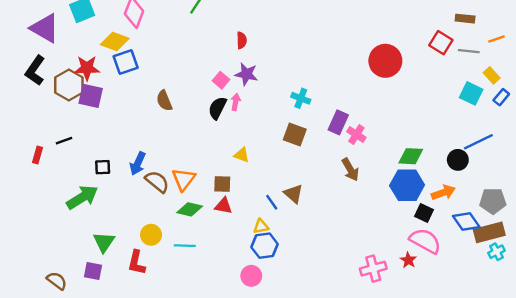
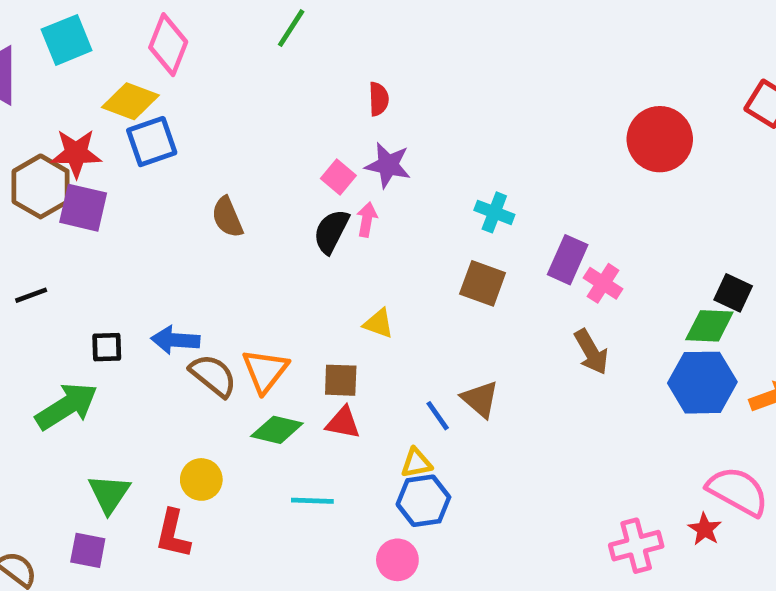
blue arrow: (138, 163) -> (175, 340), turned 70
black square: (424, 213) -> (733, 293), moved
cyan line: (185, 246) -> (312, 501), moved

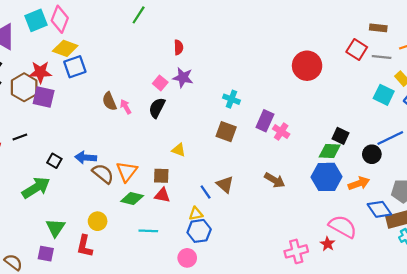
pink diamond: (168, 45) -> (60, 19), moved
pink arrow: (367, 220) -> (126, 107), moved, turned -40
black square: (107, 347) -> (54, 161), turned 32
brown arrow: (591, 352) -> (275, 180), moved, turned -30

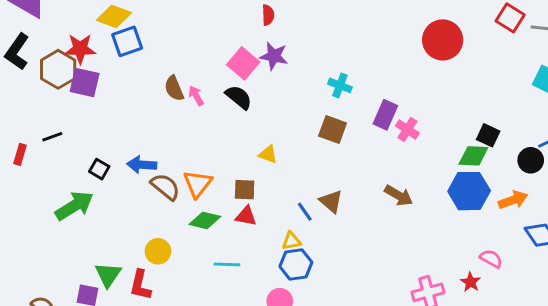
pink square: (160, 83) -> (243, 63), size x1.5
black semicircle: (157, 108) -> (239, 97), turned 102
pink semicircle: (343, 227) -> (491, 259), size x0.6
green triangle: (55, 228) -> (108, 275), moved

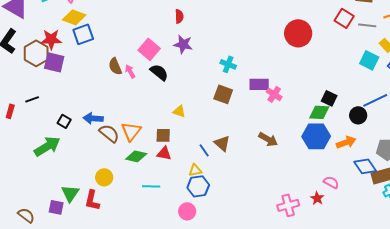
pink square: (243, 63) -> (149, 49), moved
purple rectangle: (385, 115) -> (259, 84), turned 66

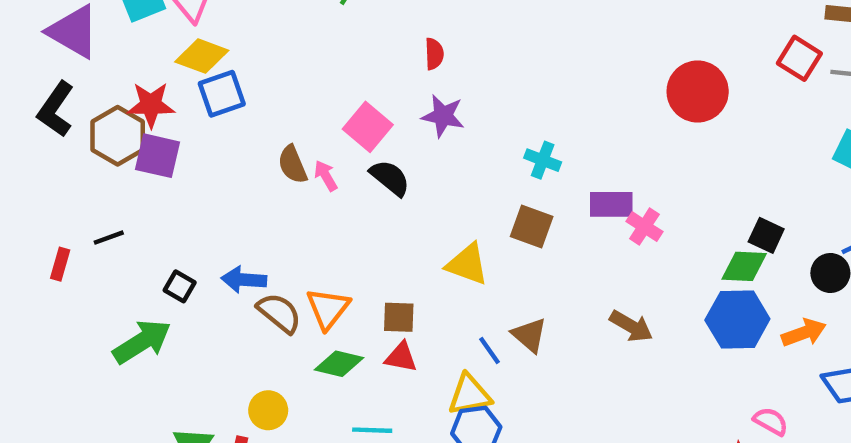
yellow triangle: (179, 111) -> (467, 264), moved, size x1.5
yellow triangle: (195, 170) -> (470, 395), size x1.5

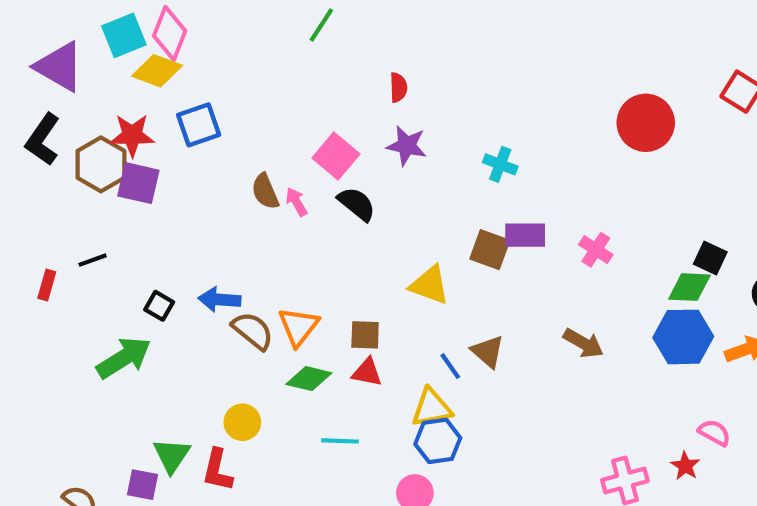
yellow diamond: (202, 56) -> (157, 71), moved
cyan cross: (543, 160) -> (500, 164), moved
purple rectangle: (611, 204) -> (525, 235), moved

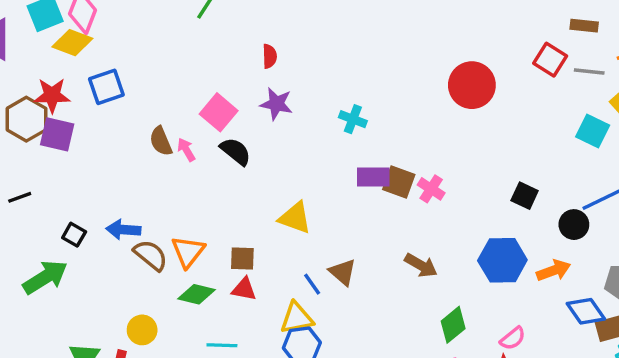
brown square: (490, 250) -> (399, 182), moved
green diamond: (689, 287) -> (453, 325), moved, turned -42
pink semicircle: (714, 433) -> (513, 338), moved, turned 112

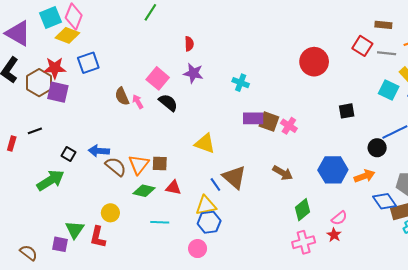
black square: (525, 196) -> (347, 111), moved, turned -35
brown square: (242, 259) -> (160, 163), moved
brown triangle: (343, 272) -> (234, 177), size x1.4

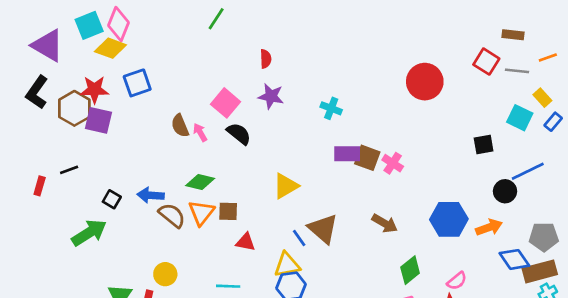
black square: (347, 111) -> (484, 144), moved
yellow triangle: (205, 144) -> (286, 186), turned -50
green diamond: (144, 191) -> (200, 182), moved

